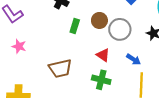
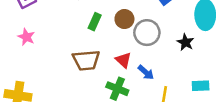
blue arrow: (133, 59) -> (146, 72), moved
brown trapezoid: (60, 68) -> (86, 60), moved

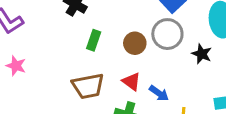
brown circle: (124, 19) -> (135, 43), moved
gray circle: (147, 33) -> (167, 34), moved

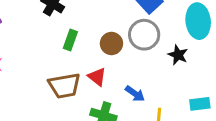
red triangle: (131, 82) -> (97, 77), moved

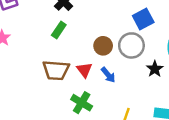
green rectangle: (70, 40) -> (59, 30), moved
blue arrow: (135, 94) -> (108, 75), moved

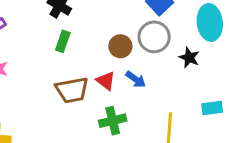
green cross: (82, 103) -> (113, 121), turned -30

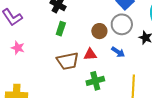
blue arrow: (136, 79) -> (118, 52), moved
red triangle: (106, 81) -> (90, 54), turned -40

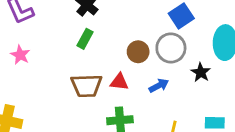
blue arrow: (118, 52) -> (159, 86), turned -72

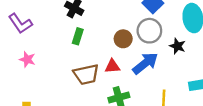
blue arrow: (159, 86) -> (145, 63), size x1.6

